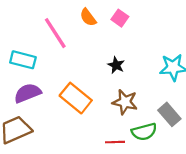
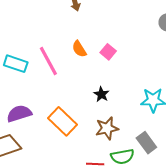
cyan rectangle: (23, 60) -> (16, 64), moved
brown star: (125, 102) -> (107, 128), turned -30

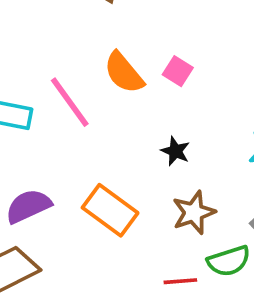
orange semicircle: (79, 49) -> (124, 73), size x1.4

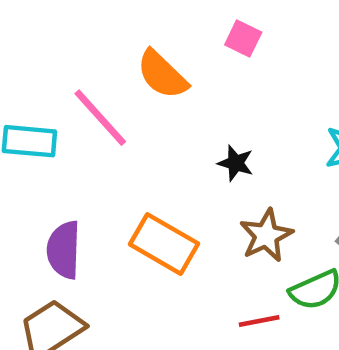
pink square: (178, 71) -> (243, 39), moved
purple semicircle: (28, 206) -> (64, 250), turned -57

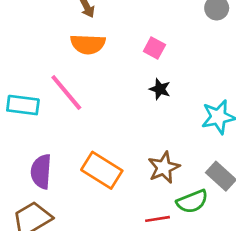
orange semicircle: (162, 75) -> (88, 44), moved, turned -44
black star: (236, 163) -> (160, 89), moved

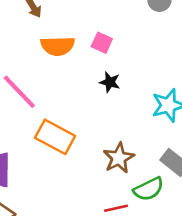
orange semicircle: (88, 44) -> (58, 46), moved
orange rectangle: (102, 170) -> (55, 137), moved

